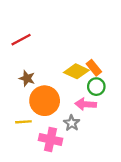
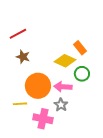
orange rectangle: (94, 68) -> (80, 48), moved
brown star: (27, 78) -> (23, 57), moved
pink arrow: (86, 104) -> (63, 87), moved

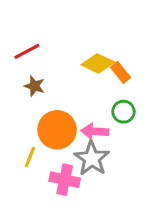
yellow diamond: (65, 61) -> (98, 63), moved
yellow line: (20, 104) -> (30, 157), turned -64
gray star: (61, 105) -> (92, 158), size x1.6

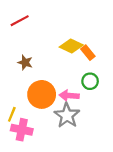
red line: (27, 51) -> (20, 21), moved
yellow line: (30, 157) -> (12, 114), moved
pink cross: (65, 180) -> (22, 130), moved

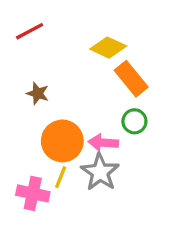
yellow diamond: (71, 46) -> (108, 48), moved
orange rectangle: (88, 53) -> (131, 79), size x1.5
yellow line: (12, 114) -> (61, 177), moved

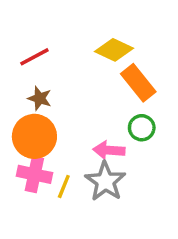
red line: (30, 31) -> (34, 57), moved
orange circle: (62, 141) -> (34, 136), moved
pink cross: (33, 193) -> (34, 174), moved

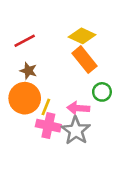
orange rectangle: (138, 83) -> (85, 60), moved
pink cross: (34, 174) -> (48, 126), moved
yellow line: (64, 187) -> (46, 107), moved

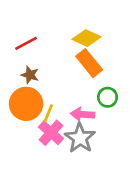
pink cross: (48, 126) -> (51, 133), turned 30

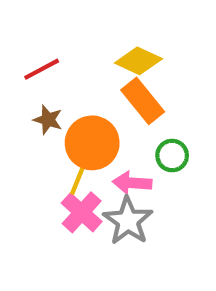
orange circle: (26, 104) -> (92, 143), moved

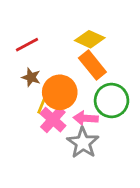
green circle: (172, 156) -> (112, 100), size x1.6
yellow line: (77, 181) -> (42, 105), moved
pink cross: (82, 212) -> (53, 120), moved

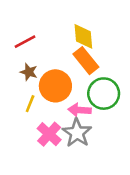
yellow diamond: (90, 39) -> (83, 36), turned 60
yellow line: (42, 105) -> (30, 104), moved
pink cross: (53, 120) -> (49, 134), moved

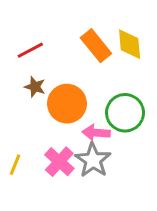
yellow diamond: (83, 36) -> (130, 44), moved
orange rectangle: (86, 61) -> (96, 46), moved
yellow line: (30, 104) -> (15, 165), moved

